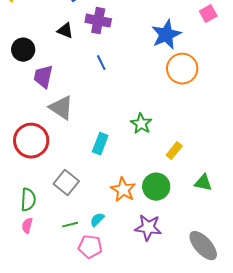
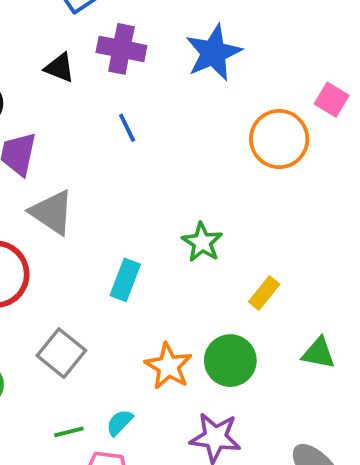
pink square: (208, 14) -> (332, 100), moved, turned -30
blue star: (166, 35) -> (213, 53), moved

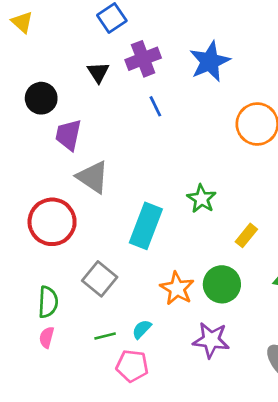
purple cross: (121, 49) -> (143, 59), turned -32
black triangle: (59, 68) -> (98, 72), turned 35
blue line: (127, 128) -> (155, 106), moved
cyan rectangle: (125, 280) -> (146, 226), size x1.5

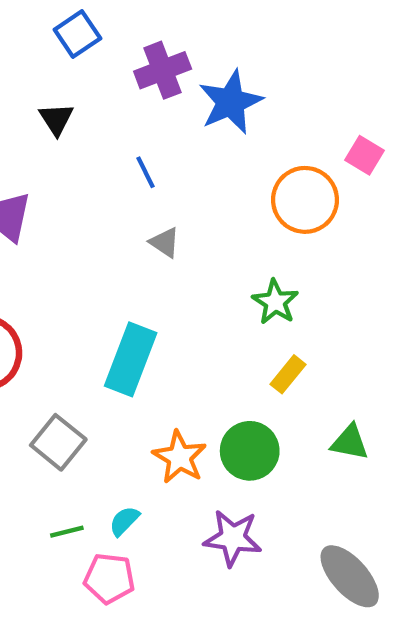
purple cross: (143, 59) -> (163, 70), moved
gray triangle: (93, 177) -> (165, 242), moved, size x0.6
green star: (202, 199) -> (275, 302), moved

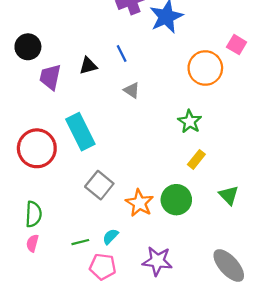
black triangle: (56, 119) -> (88, 66), moved, turned 48
cyan rectangle: (131, 359) -> (80, 132), moved, turned -48
gray square: (58, 442) -> (99, 185), moved
green triangle: (350, 442) -> (229, 195), turned 35
purple star: (233, 538) -> (157, 261), moved

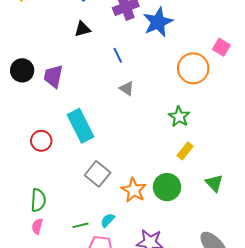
black circle: (28, 47) -> (22, 70), moved
black triangle: (88, 66) -> (82, 29), moved
red circle: (37, 148) -> (41, 141), size x0.6

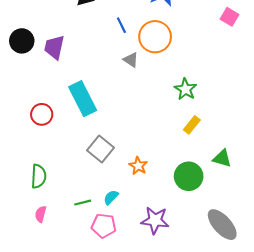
orange circle: (193, 68) -> (155, 37), moved
green triangle: (214, 183) -> (222, 158), turned -30
green circle: (167, 187) -> (189, 176), moved
orange star: (134, 190) -> (138, 166), size x0.7
pink semicircle: (37, 226) -> (41, 214), moved

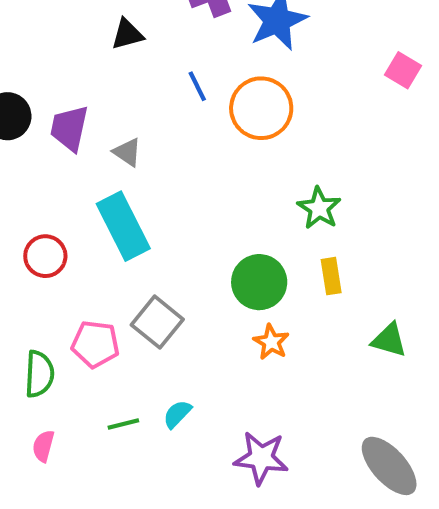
gray triangle: (131, 60) -> (127, 152), moved
yellow rectangle: (192, 125) -> (331, 276), turned -48
orange star: (138, 166) -> (271, 342), moved
green circle: (189, 176) -> (259, 282), moved
pink pentagon: (104, 226) -> (95, 344), moved

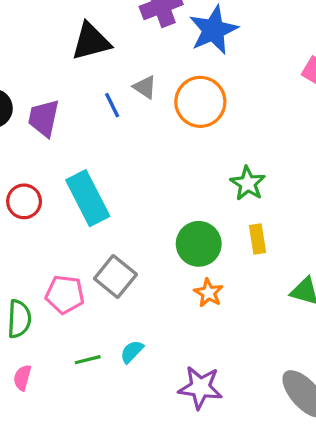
black triangle: (127, 34) -> (91, 41), size x1.5
blue line: (197, 86) -> (112, 105), moved
gray triangle: (127, 152) -> (145, 87), moved
red circle: (45, 256) -> (24, 201), moved

